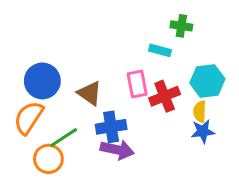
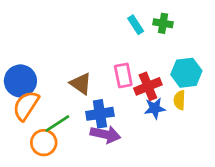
cyan rectangle: (160, 50) -> (136, 25), moved, turned 42
blue circle: (42, 81) -> (20, 81), moved
blue star: (203, 131) -> (155, 108), moved

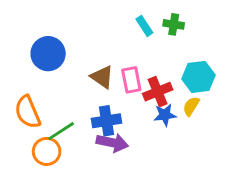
blue circle: (20, 81) -> (48, 54), moved
brown triangle: (81, 84) -> (102, 77), moved
yellow semicircle: (180, 100) -> (191, 106), turned 30
orange semicircle: (26, 106) -> (28, 112), turned -56

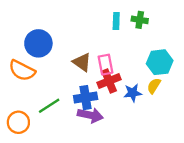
cyan rectangle: (144, 26) -> (116, 21), turned 35
red cross: (158, 92) -> (109, 81), moved
orange semicircle: (28, 112) -> (22, 70), moved, turned -40
orange circle: (47, 151) -> (18, 122), moved

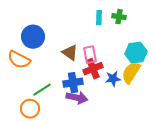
yellow semicircle: (154, 86) -> (131, 73), size x1.6
orange circle: (18, 122) -> (30, 109), moved

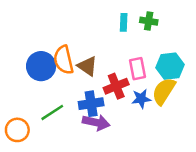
blue circle: (33, 37) -> (41, 66), moved
pink rectangle: (90, 55) -> (137, 69), moved
orange semicircle: (19, 60) -> (64, 60), moved, turned 50
orange circle: (30, 109) -> (17, 130), moved

